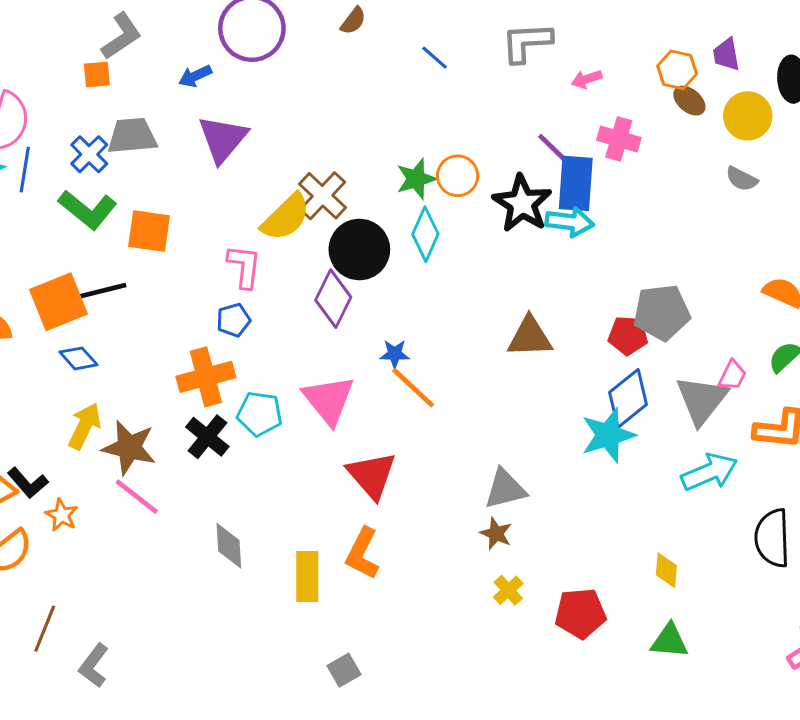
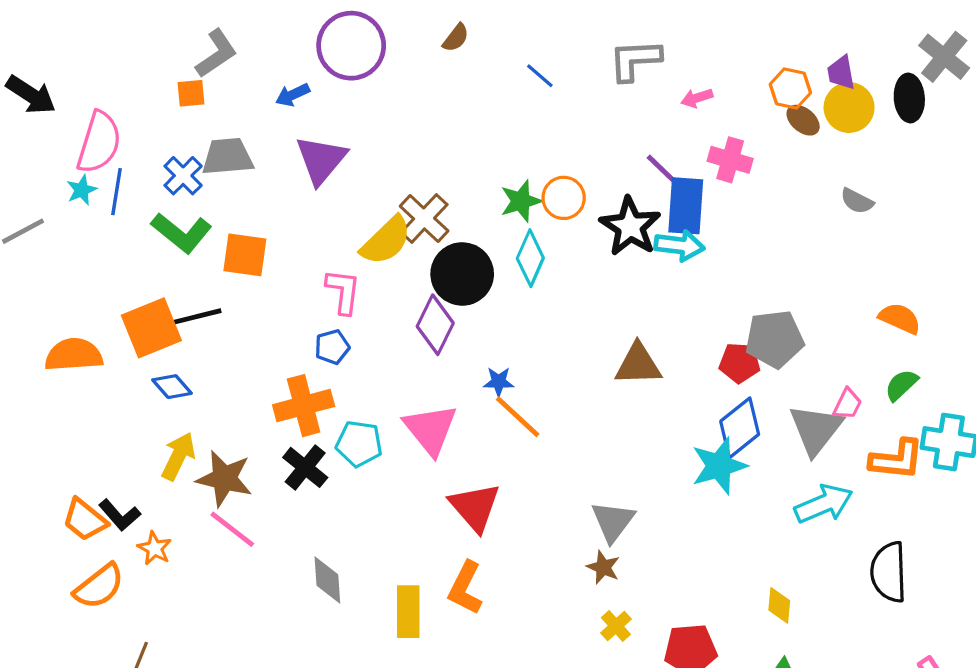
yellow circle: (748, 116) -> (849, 107), moved
gray triangle: (505, 489) -> (613, 521), turned -39

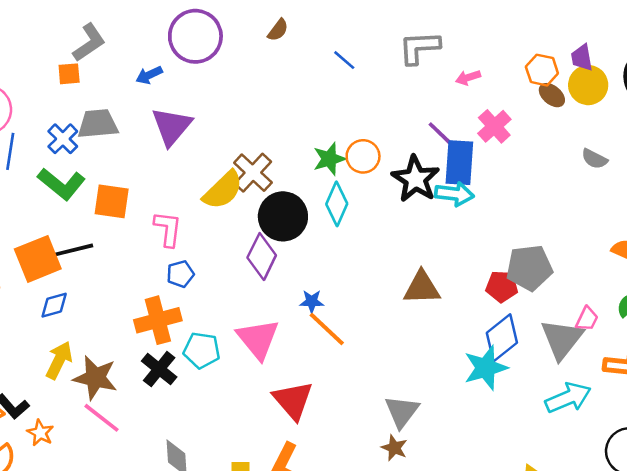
pink cross: (730, 160) -> (494, 126), turned 32
pink L-shape: (343, 291) -> (168, 229), moved
blue diamond: (172, 387) -> (54, 305), turned -64

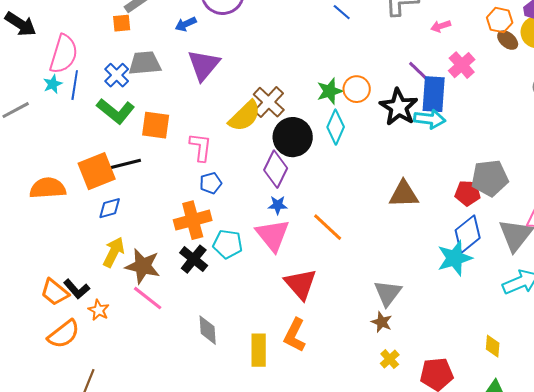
blue star: (312, 301) -> (278, 205), moved

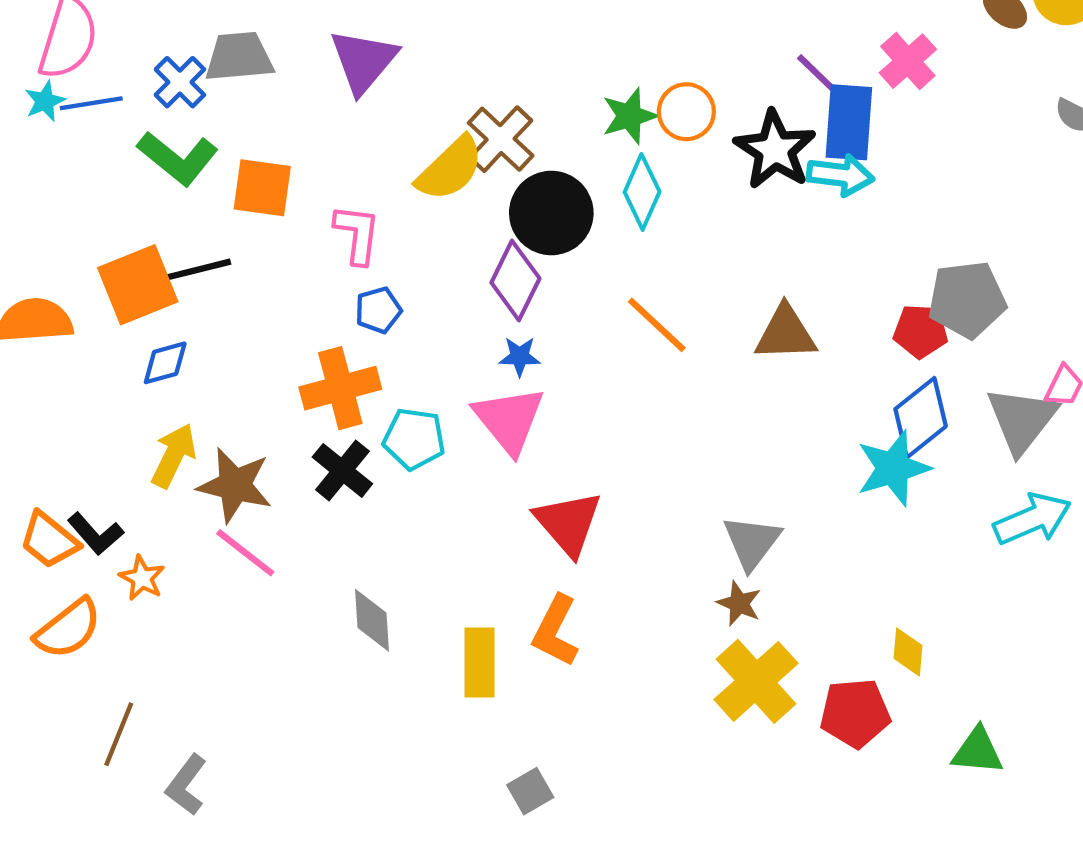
blue line: (75, 85) -> (91, 103), turned 72
orange line: (328, 227) -> (657, 325), moved
yellow diamond: (493, 346) -> (908, 652), moved
yellow cross: (390, 359) -> (756, 681), size x2.0

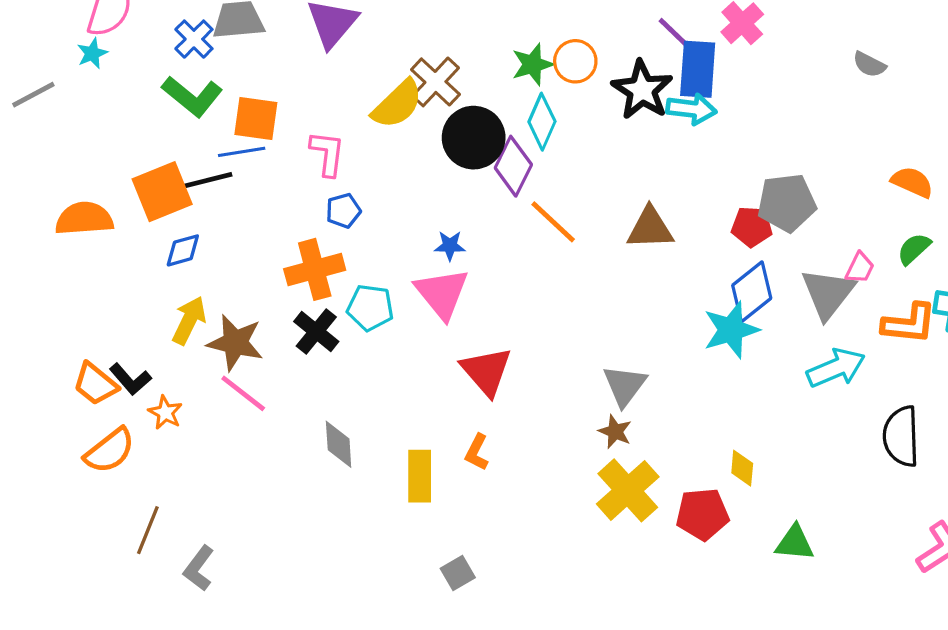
blue line: (91, 103) -> (242, 152), moved
purple diamond: (515, 281) -> (513, 166), moved
orange L-shape: (556, 631) -> (477, 452), size x0.7

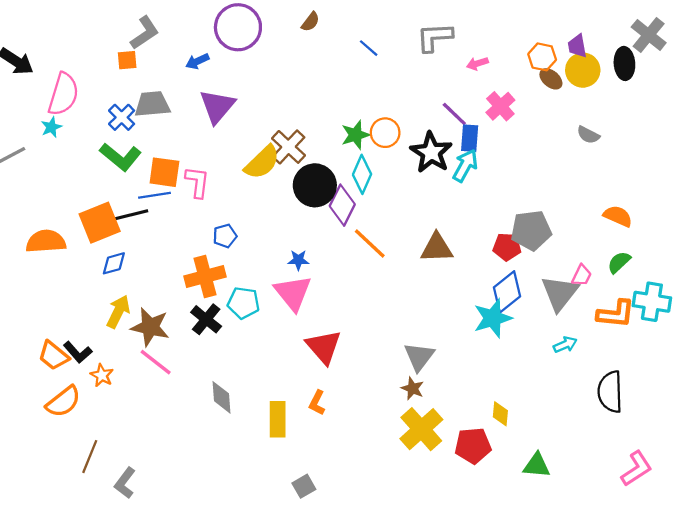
blue rectangle: (698, 69) -> (470, 138), size x0.7
cyan arrow: (691, 109) -> (465, 166), turned -68
pink L-shape: (327, 153) -> (197, 182), moved
cyan arrow: (836, 368) -> (565, 345), size x0.6

